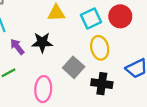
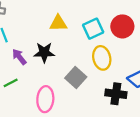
black cross: (102, 84) -> (116, 94), moved

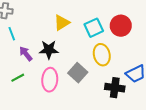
yellow triangle: (58, 23) -> (62, 23), turned -30
pink ellipse: (45, 99) -> (50, 80), moved

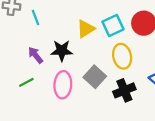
yellow triangle: (62, 23) -> (86, 29), moved
cyan line: (12, 34) -> (35, 17), moved
black cross: (115, 88) -> (124, 90), moved, turned -30

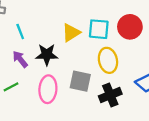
cyan line: (35, 17) -> (20, 31), moved
cyan square: (113, 25) -> (99, 29), turned 30
gray square: (95, 77) -> (80, 81), turned -30

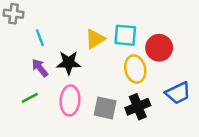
red circle: (130, 27) -> (159, 48), moved
gray square: (80, 81) -> (105, 108), moved

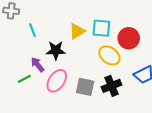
purple arrow: (40, 68) -> (37, 65), moved
yellow ellipse: (135, 69) -> (109, 55), turned -40
pink ellipse: (70, 100) -> (57, 81), turned 30

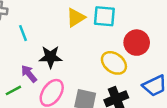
cyan square: (101, 28) -> (104, 16), moved
yellow triangle: (77, 31) -> (76, 17), moved

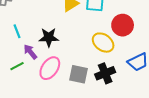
cyan line: (23, 33) -> (17, 31), moved

